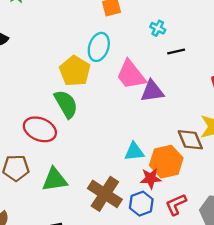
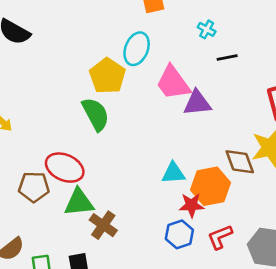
red ellipse: (40, 129) -> (65, 168), moved
brown cross: (105, 194) -> (103, 225), moved, size x0.7

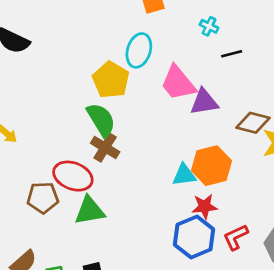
brown diamond: (240, 162) -> (253, 123), moved, turned -52
orange hexagon: (210, 186) -> (211, 166), moved
brown cross: (103, 225) -> (105, 147), moved
blue hexagon: (179, 234) -> (194, 237), size x1.4

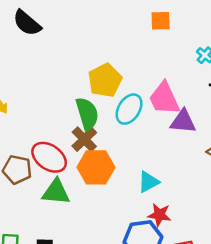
cyan ellipse: (139, 50) -> (129, 109), moved
orange hexagon: (211, 166) -> (96, 167), moved
cyan triangle: (184, 175) -> (148, 182), turned -35

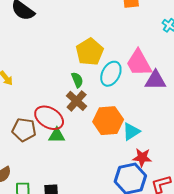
green semicircle: (87, 114) -> (77, 80), size x0.6
orange hexagon: (96, 167) -> (108, 121), moved
green triangle: (56, 192) -> (57, 135), moved, size x0.7

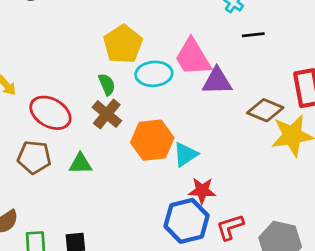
cyan ellipse: (111, 74) -> (154, 74), turned 60
red ellipse: (49, 118) -> (50, 113), moved

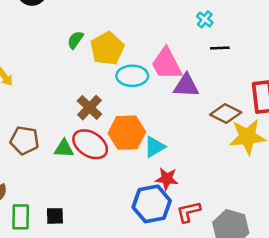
green semicircle: (107, 84) -> (75, 40), moved, turned -126
red ellipse: (50, 113) -> (90, 144), moved

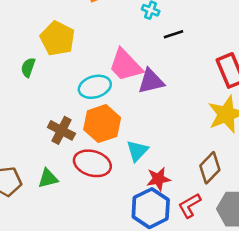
yellow pentagon: (107, 48) -> (58, 38), moved
brown diamond: (226, 114) -> (210, 168), moved, turned -56
orange hexagon: (127, 133) -> (102, 124), moved
red ellipse: (90, 144) -> (92, 163), moved

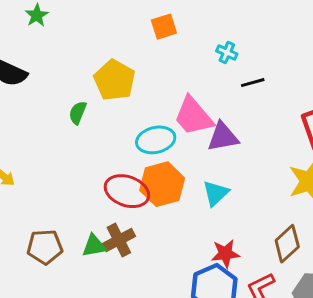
brown cross: (61, 130) -> (119, 240), moved, turned 32
cyan triangle: (137, 151) -> (216, 193), moved
red ellipse: (92, 163) -> (127, 191), moved

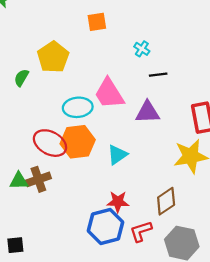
purple triangle: (223, 137) -> (148, 112), moved

